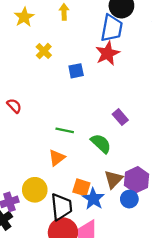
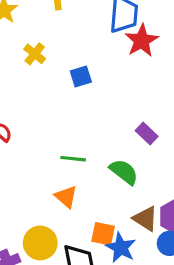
red star: (108, 53) -> (142, 41), moved
orange triangle: (57, 158) -> (66, 197), turned -36
brown triangle: (113, 179) -> (145, 219), turned -36

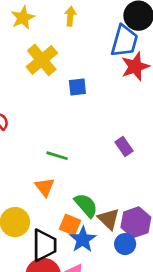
yellow cross: (35, 54) -> (42, 60), size x1.6
green semicircle: (124, 172) -> (86, 205), moved

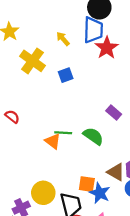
yellow arrow: (70, 16) -> (63, 39), moved, turned -32
orange triangle: (45, 187) -> (53, 141), moved
green semicircle: (86, 205) -> (93, 136), moved

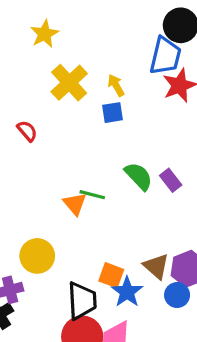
yellow arrow: (63, 39) -> (116, 85), moved
red semicircle: (12, 117) -> (27, 131), moved
green semicircle: (93, 136) -> (139, 176), moved
yellow circle: (43, 193) -> (37, 256), moved

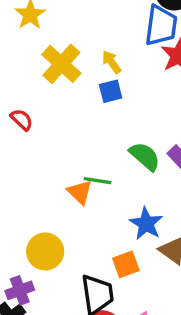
orange square: (111, 275) -> (126, 264), turned -35
blue star: (127, 292) -> (146, 224), moved

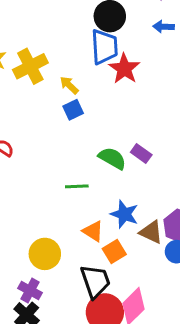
yellow cross: (61, 64) -> (30, 66), moved, turned 32
orange triangle: (80, 192) -> (93, 231), moved
purple cross: (20, 290) -> (30, 290), turned -30

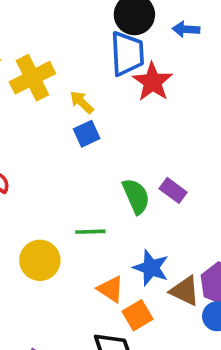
blue arrow: (163, 27) -> (186, 29), moved
green semicircle: (112, 158) -> (136, 196), turned 36
yellow circle: (45, 254) -> (40, 260), moved

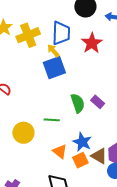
blue trapezoid: (127, 54) -> (61, 33), moved
blue square: (87, 134) -> (54, 68), size x1.6
orange square: (137, 315) -> (80, 160), moved

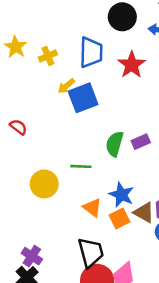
yellow cross: (28, 35) -> (48, 56), size x0.6
yellow arrow: (53, 51) -> (66, 86), moved, turned -88
purple rectangle: (98, 102) -> (141, 142), turned -64
green semicircle: (78, 103) -> (115, 144), turned -144

